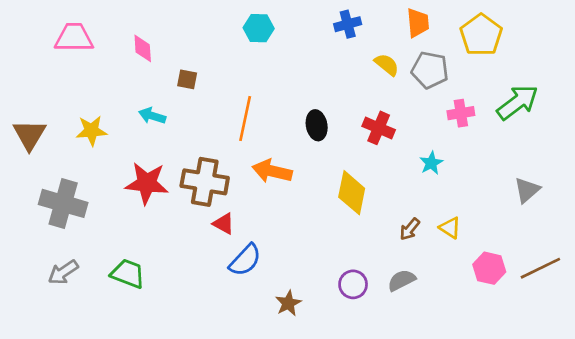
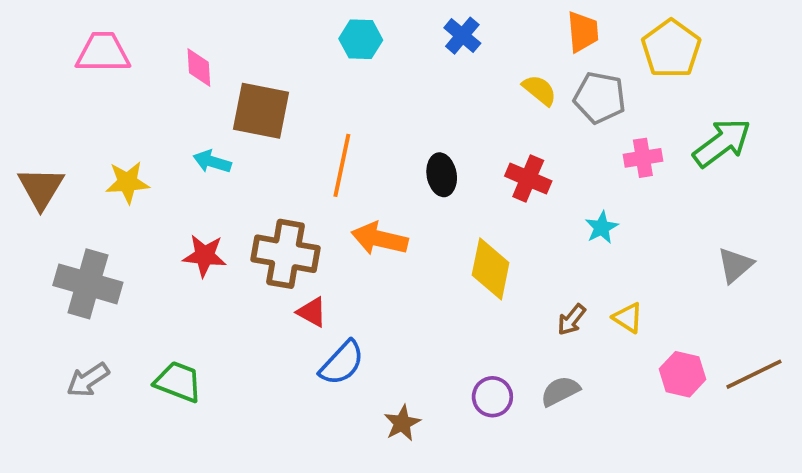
blue cross: (348, 24) -> (462, 36), moved, turned -35
brown square: (187, 79) -> (261, 111), size x2.0
red star: (147, 183) -> (205, 256), size x0.7

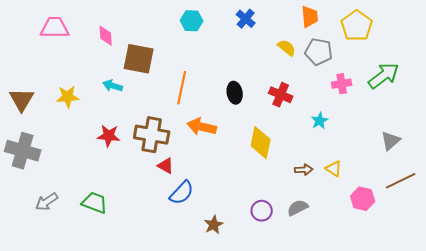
gray cross: (88, 284) -> (23, 151), moved
brown arrow: (571, 320) -> (304, 170), turned -132
brown line: (754, 374) -> (401, 181), moved

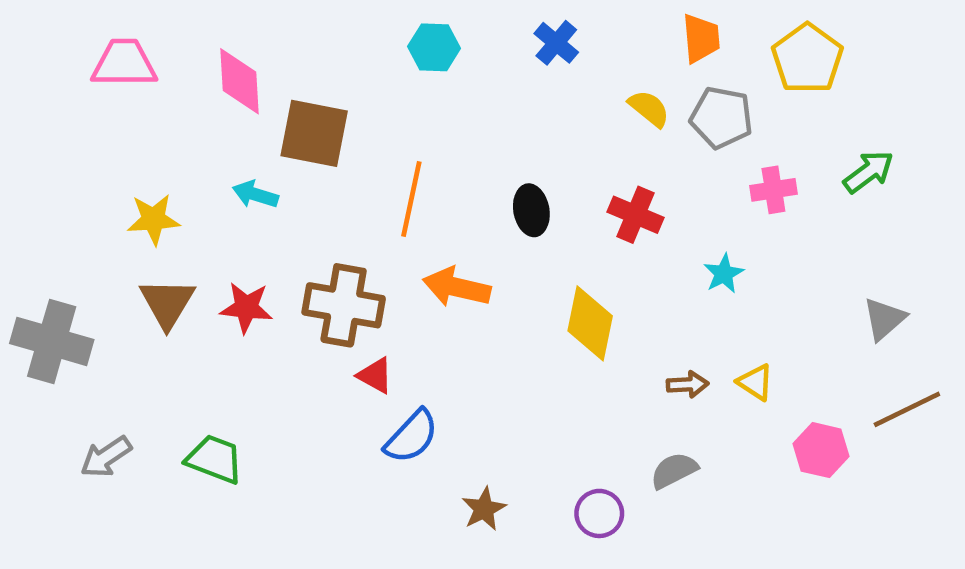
pink diamond: (106, 36) -> (239, 81), size x1.4
green arrow: (384, 76) -> (868, 172), size x0.7
brown triangle: (22, 100) -> (167, 303), moved
purple circle: (262, 211) -> (599, 513), moved

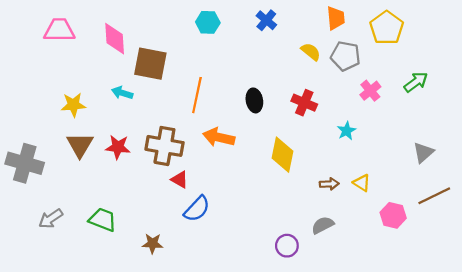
pink cross: (773, 190) -> (370, 91), turned -30
brown star: (484, 509) -> (153, 243), moved, turned 30

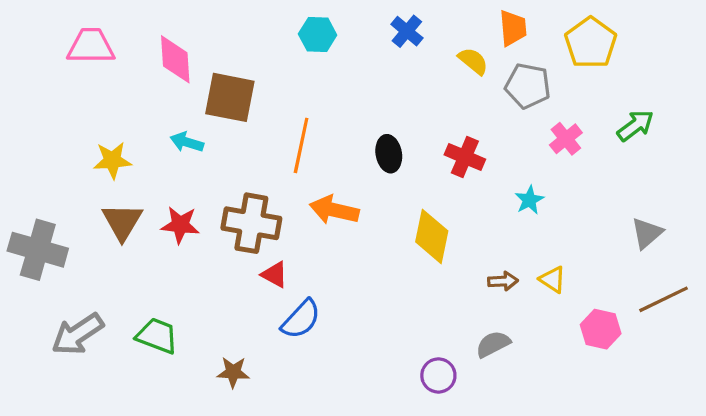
yellow semicircle: (311, 52) -> (473, 61), moved
gray arrow: (51, 219) -> (78, 334), size x1.4

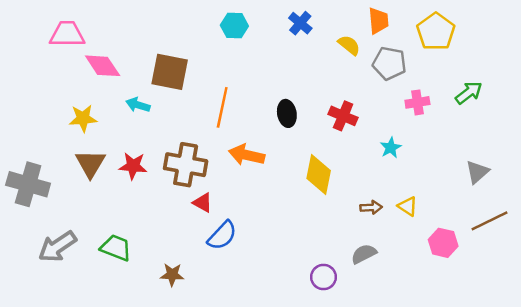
pink diamond: (175, 59) -> (103, 66), moved, turned -30
pink cross: (566, 139) -> (417, 102), turned 30

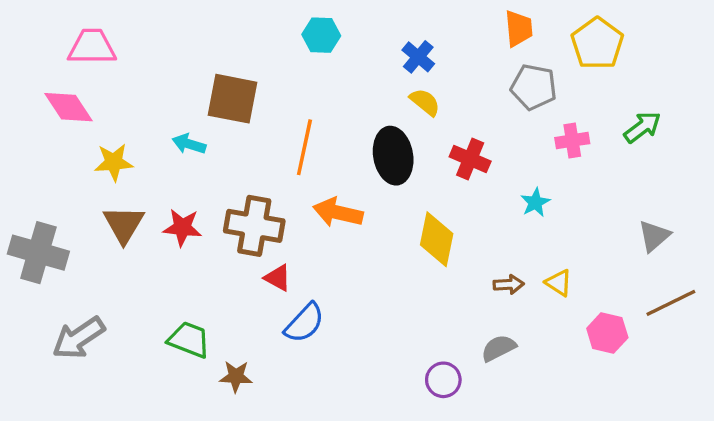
blue cross: (300, 23) -> (418, 57), moved
yellow semicircle: (349, 45) -> (425, 102), moved
pink diamond: (103, 66) -> (69, 107), moved
black ellipse: (287, 113) -> (393, 156), size x1.5
green trapezoid: (116, 248) -> (189, 340), moved

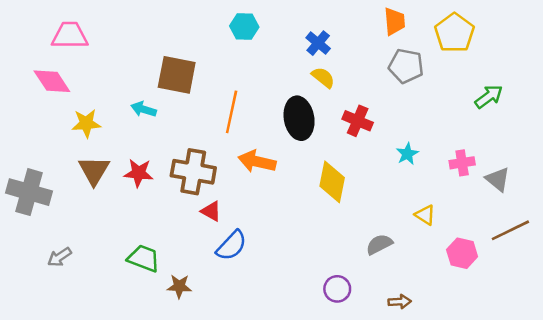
pink cross: (572, 141) -> (462, 163), moved
gray triangle: (654, 236) -> (498, 179), turned -40
brown arrow: (509, 284) -> (400, 302), moved
gray arrow: (79, 338) -> (60, 257), size x0.6
gray semicircle: (499, 348) -> (379, 244), moved

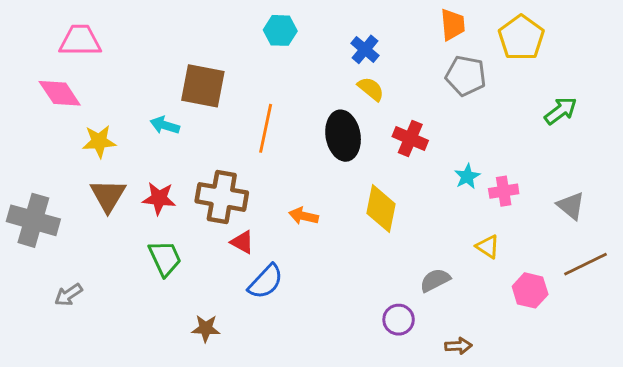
orange arrow: (257, 162) -> (304, 216), moved, size x0.7
pink cross: (462, 163) -> (504, 191), moved
green trapezoid: (144, 258) -> (165, 258), moved, turned 44
purple circle: (337, 289) -> (399, 320), moved

